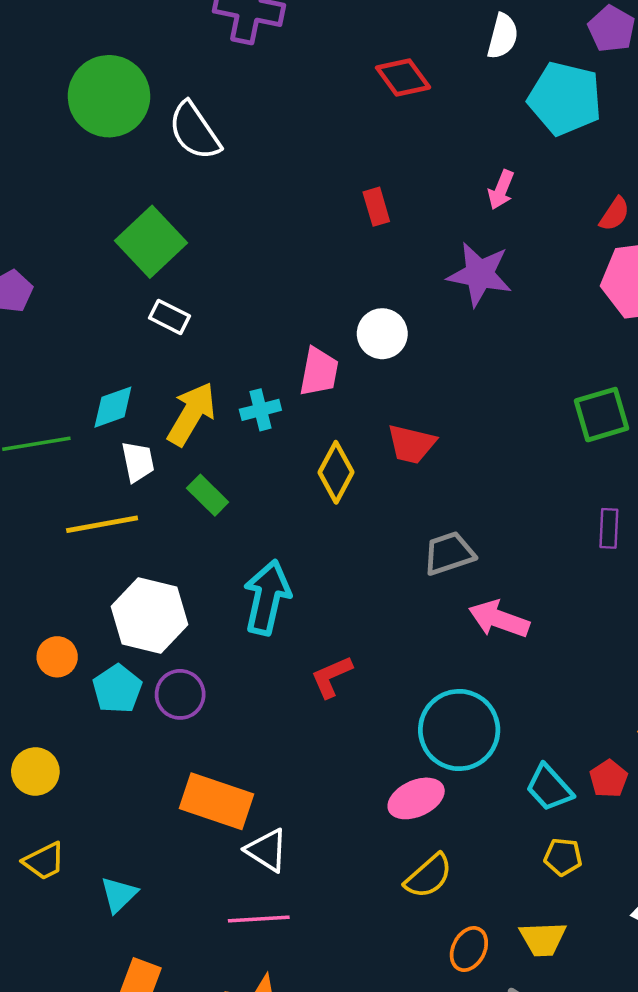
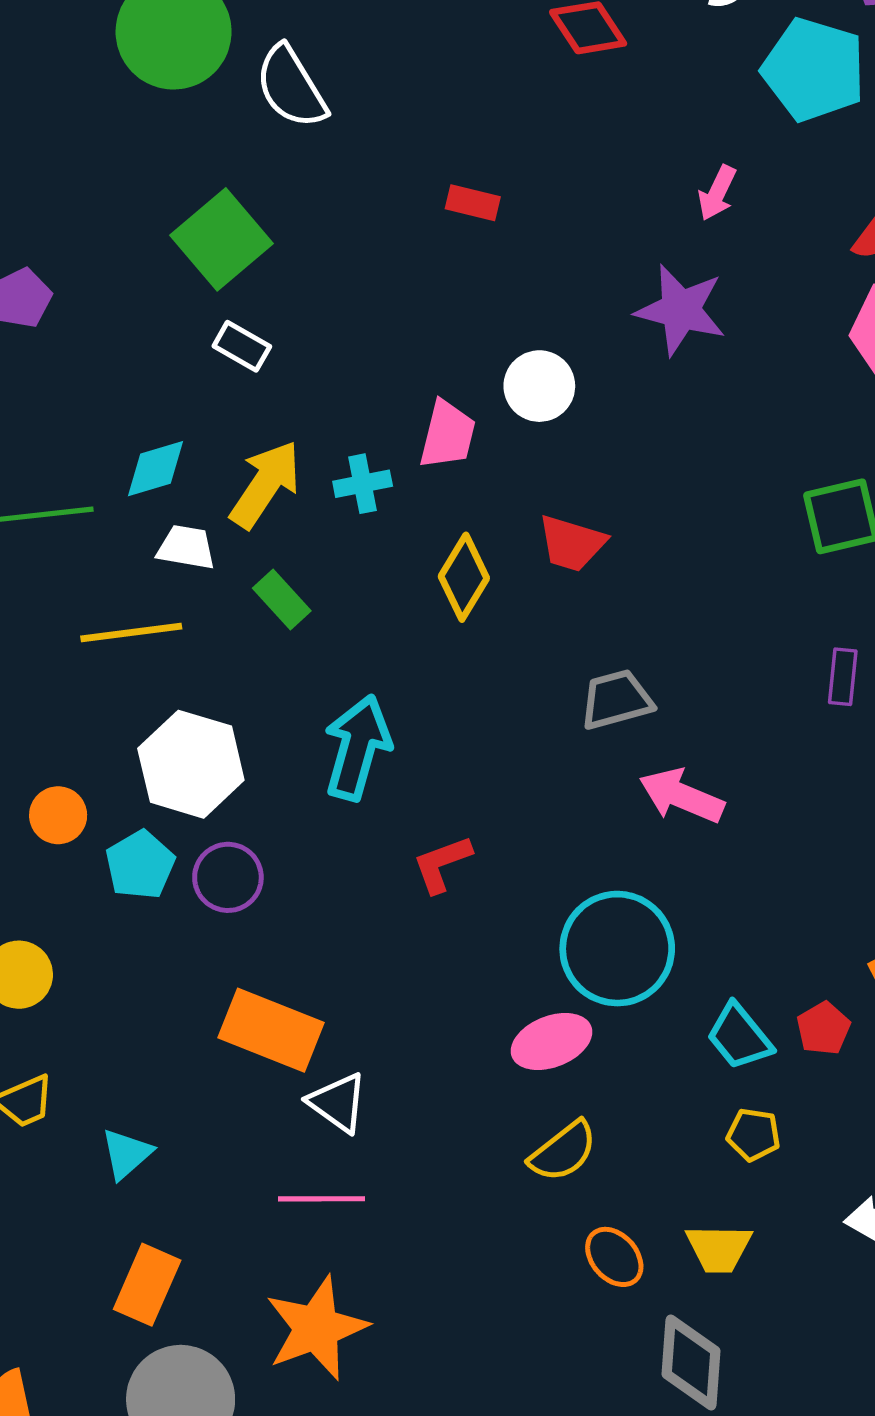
red rectangle: (376, 207) -> (473, 203), moved, turned -63
white trapezoid: (138, 462) -> (186, 547), turned -72
orange ellipse: (469, 949) -> (614, 1257), turned -72

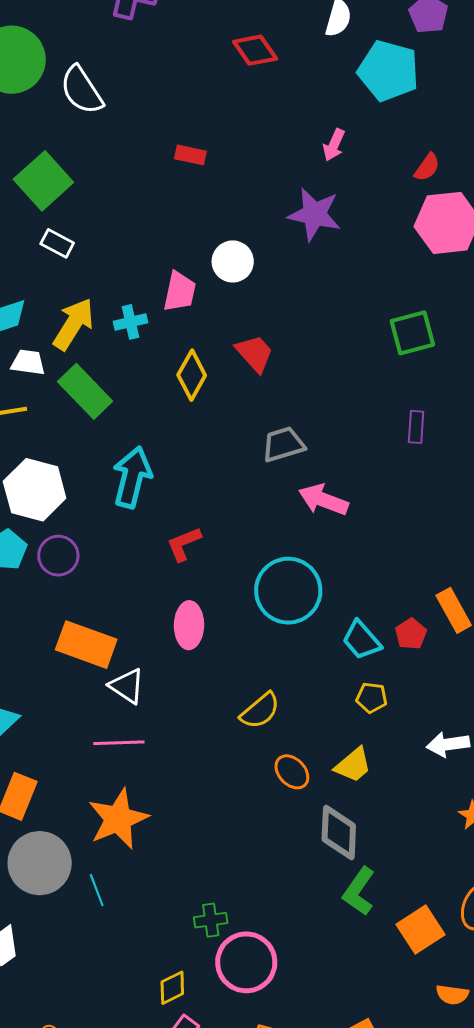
red trapezoid: (572, 543) -> (255, 353), turned -147
green rectangle: (282, 600) -> (85, 391), size x1.6
pink ellipse: (552, 1041) -> (189, 625), moved, turned -66
yellow trapezoid: (719, 1248) -> (353, 765), turned -39

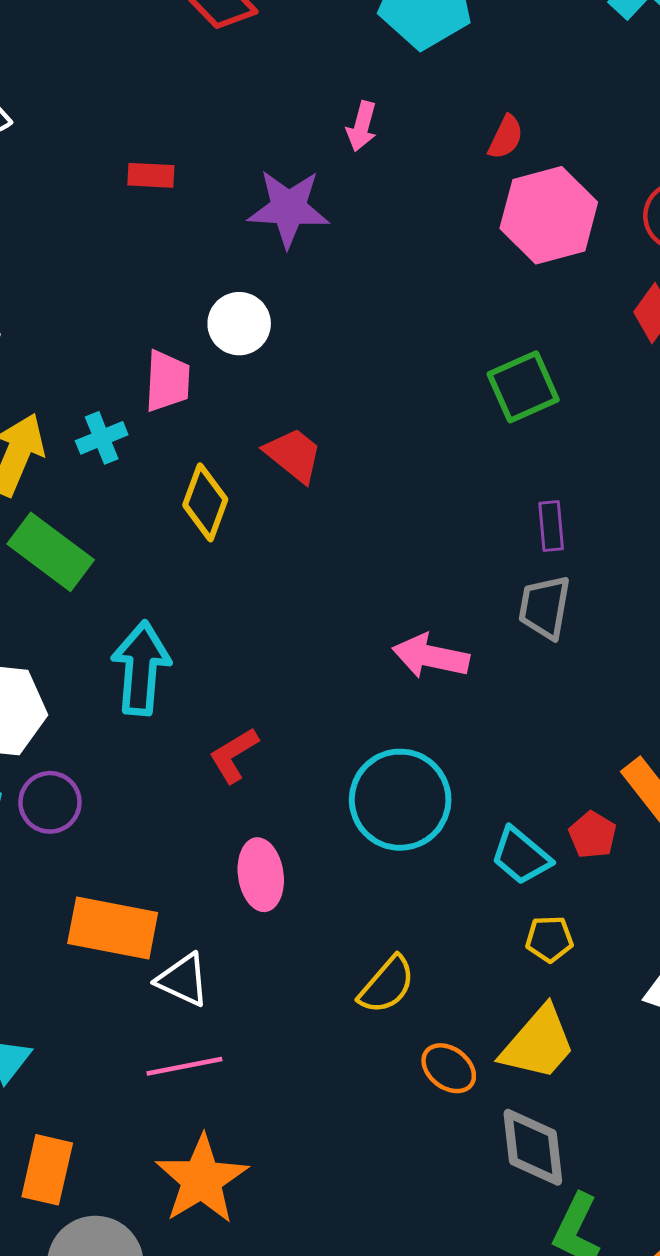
purple star: (314, 214) -> (288, 208), moved
gray trapezoid: (283, 444) -> (545, 607), moved, turned -54
yellow trapezoid: (353, 765) -> (538, 1043), size x1.4

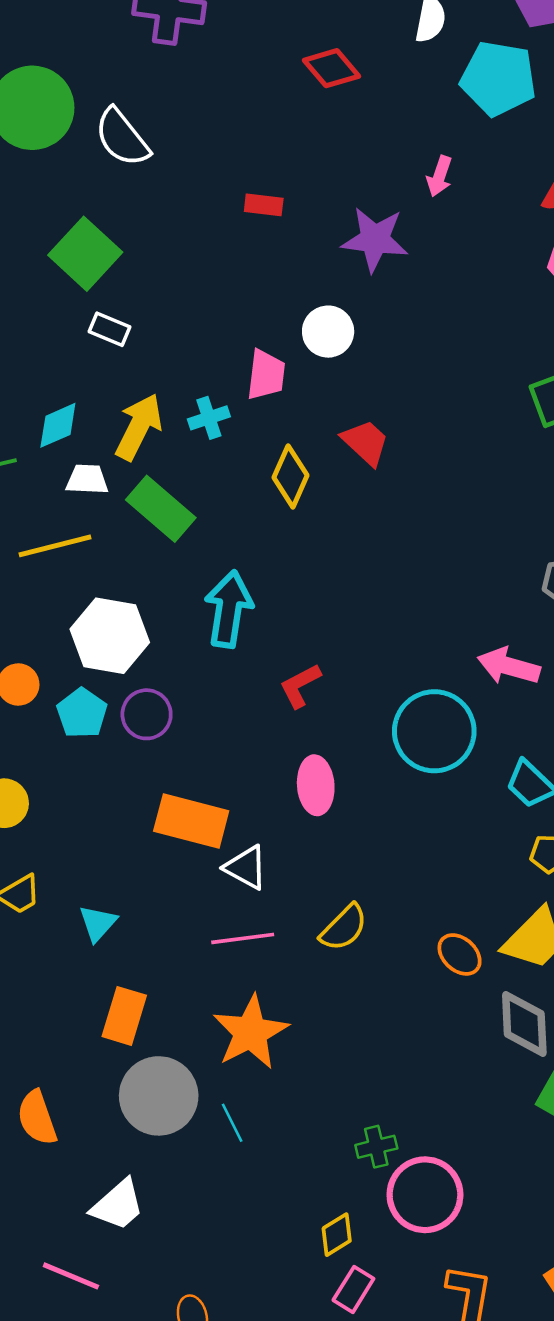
pink arrow: (431, 656) -> (509, 666), moved
yellow semicircle: (387, 985) -> (344, 928), moved

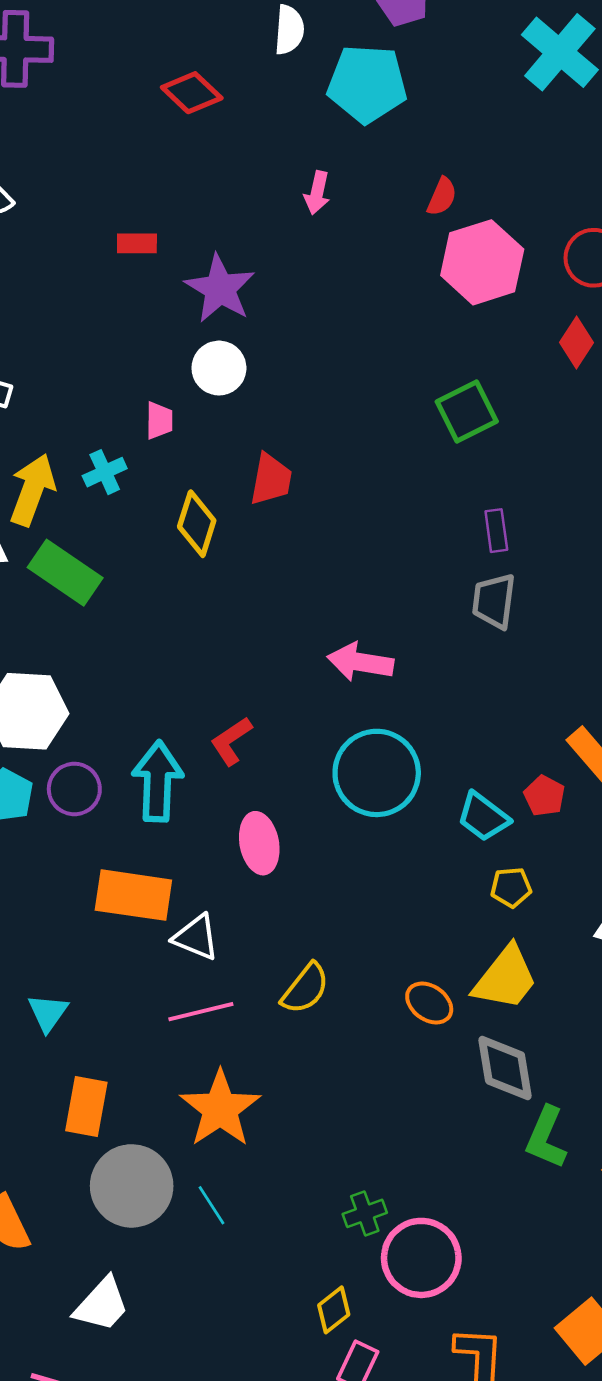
purple star: (375, 239) -> (220, 289), moved, turned 30
pink trapezoid: (266, 375) -> (159, 420), size x0.7
red trapezoid: (365, 442) -> (271, 479), turned 64
cyan arrow: (229, 609) -> (158, 781), moved
pink arrow: (509, 666) -> (360, 662), moved

